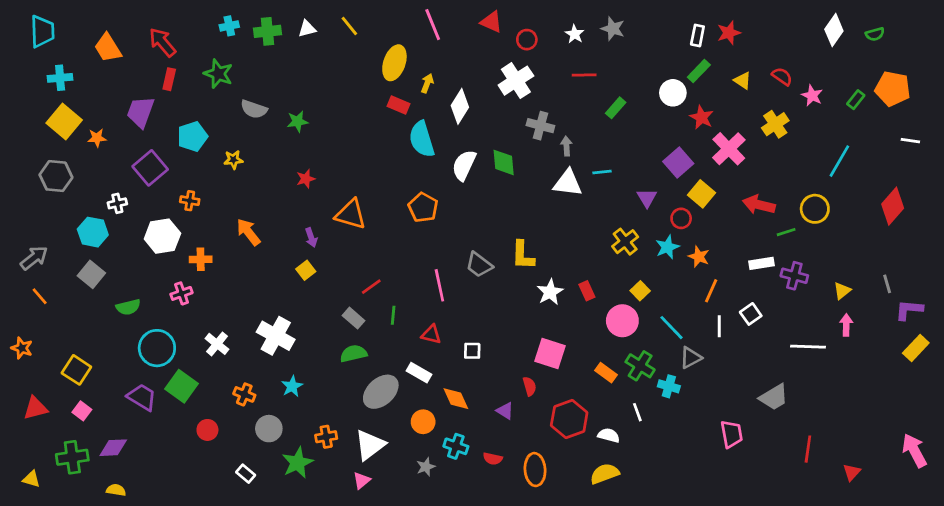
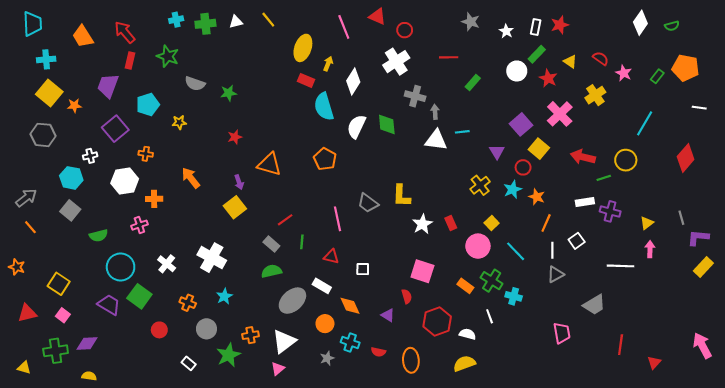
pink line: (433, 25) -> (344, 27), moved
white star: (575, 34) -> (506, 31), moved
red star: (702, 117) -> (548, 78), moved
yellow square: (306, 270) -> (235, 207), size x1.5
gray triangle: (691, 358) -> (556, 274), moved

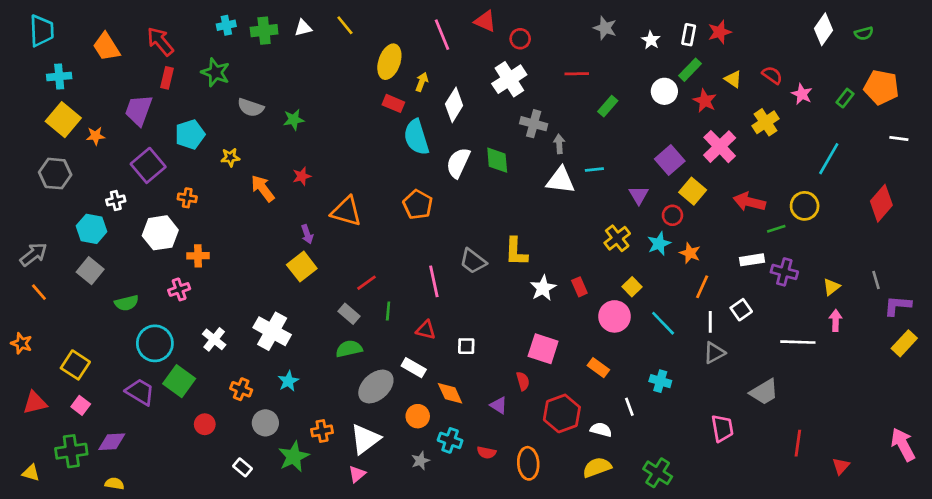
orange arrow: (191, 178) -> (263, 188), moved
green cross: (492, 281) -> (658, 473), moved

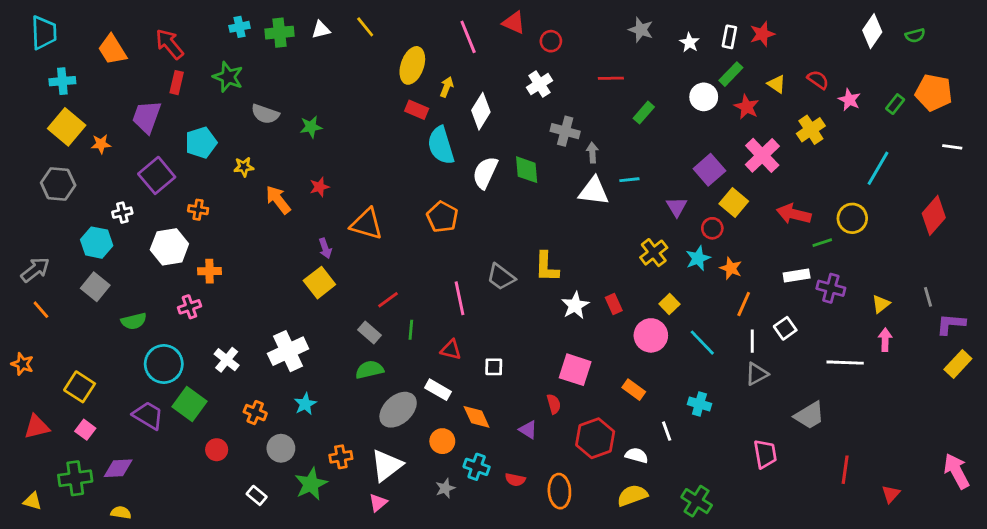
white cross: (509, 79) -> (539, 84), size x0.7
white cross: (272, 331) -> (288, 351), turned 36

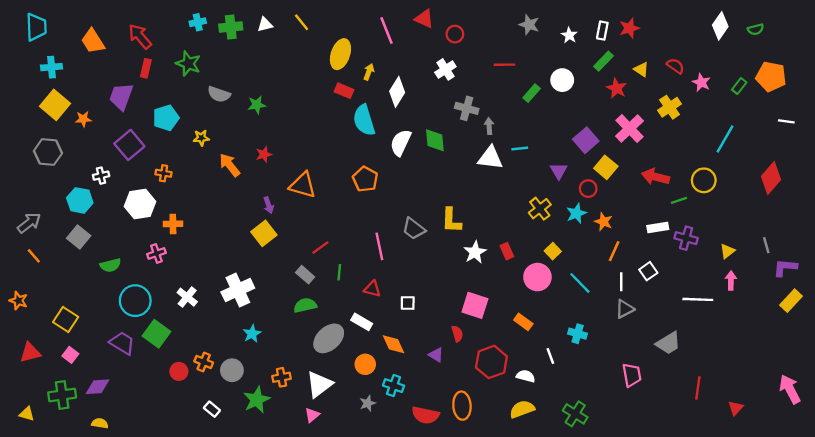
white circle: (704, 97) -> (562, 80), moved
orange cross: (255, 413) -> (204, 362), moved
red semicircle: (515, 480) -> (425, 415), moved, size x1.6

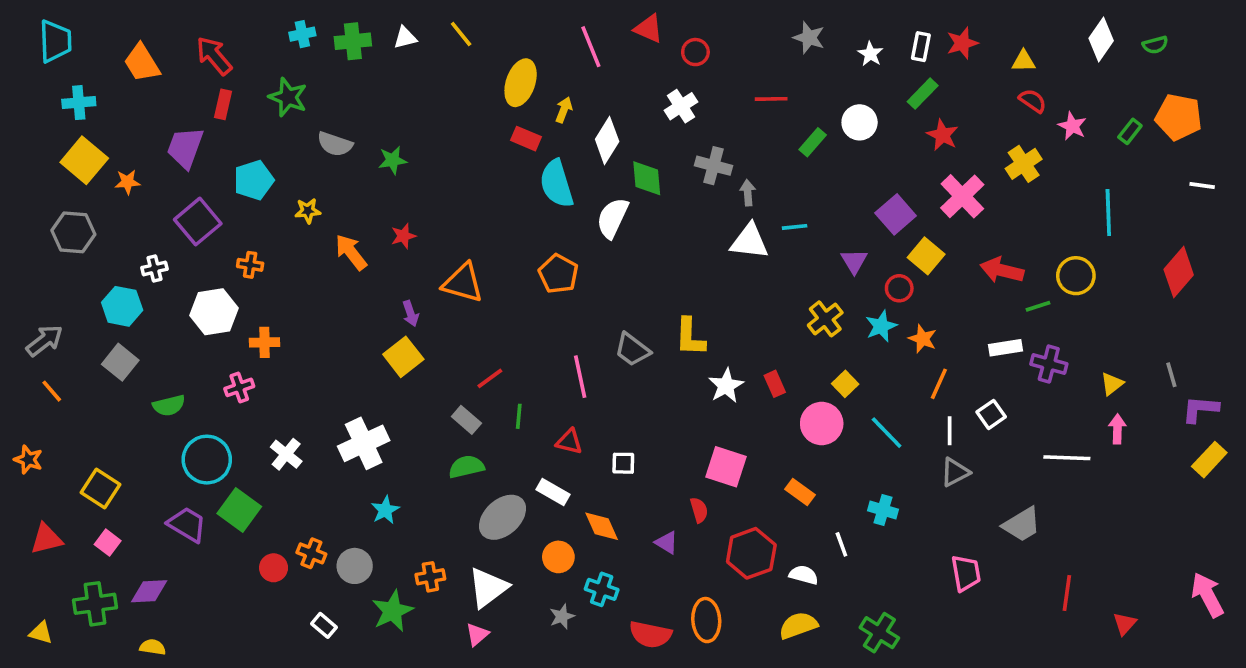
yellow triangle: (641, 69) -> (1024, 61), moved, turned -35
cyan line: (725, 139) -> (1108, 213), turned -32
green diamond: (435, 140) -> (647, 178), moved

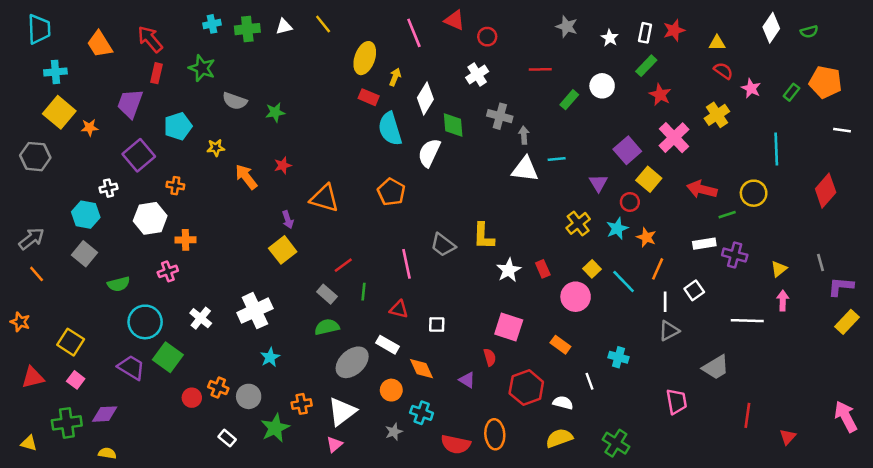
gray hexagon: (73, 232) -> (35, 157), moved
cyan line: (887, 433) -> (624, 282), moved

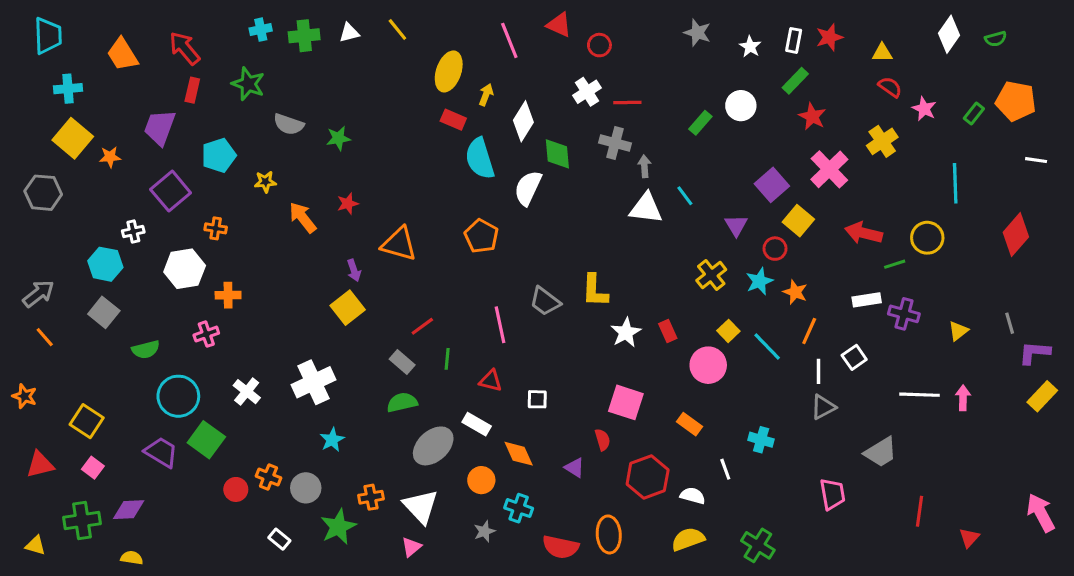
red line: (540, 69) -> (627, 103), moved
cyan line: (557, 159) -> (685, 196), turned 60
pink arrow: (783, 300) -> (963, 398), moved
white triangle: (342, 412) -> (421, 507), turned -36

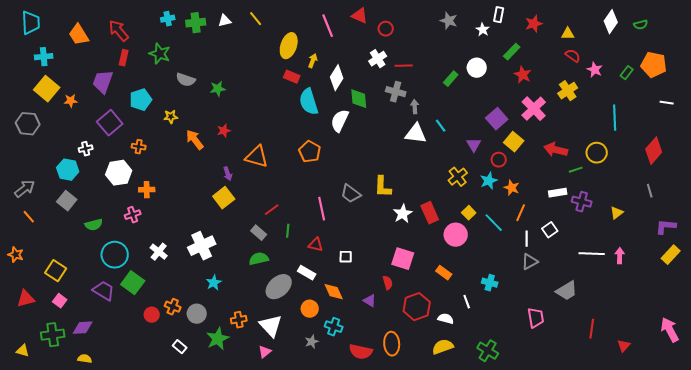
white rectangle: (794, 40) -> (499, 15), moved
gray line: (1010, 323) -> (650, 191), moved
red rectangle: (668, 331) -> (430, 213), size x1.5

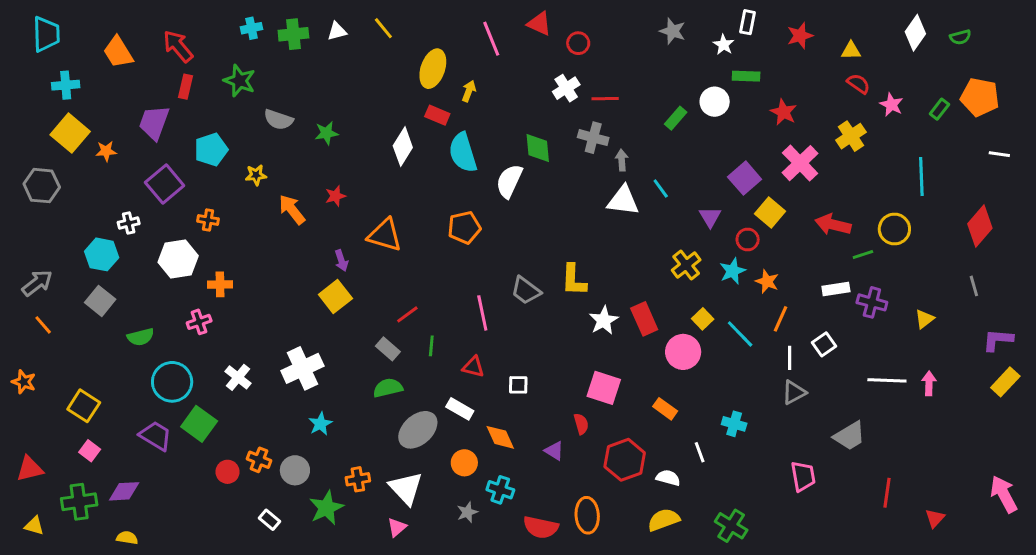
green rectangle: (512, 52) -> (746, 76), moved, turned 48
white diamond: (337, 78) -> (403, 147), moved
orange pentagon: (310, 152) -> (464, 228), turned 30
red triangle: (26, 299) -> (30, 469), moved

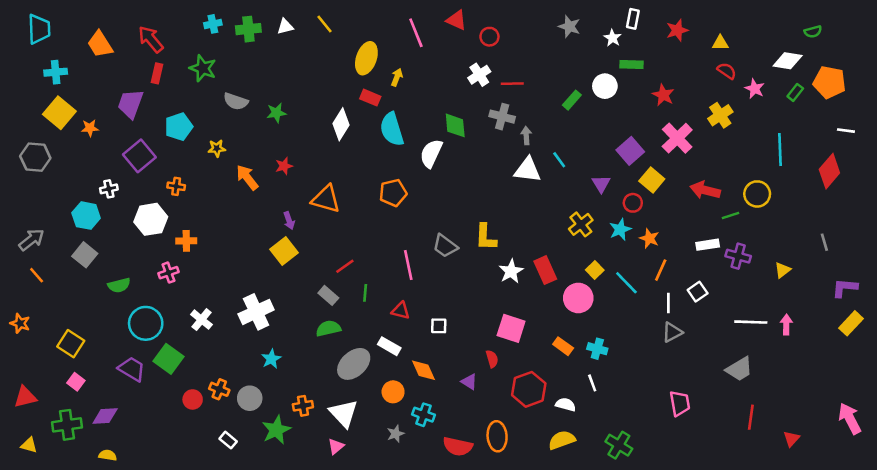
white diamond: (915, 33) -> (788, 61), moved, turned 64
red diamond: (980, 226) -> (829, 171), moved
cyan cross: (734, 424) -> (597, 349), moved
gray trapezoid: (849, 436) -> (739, 369), moved

